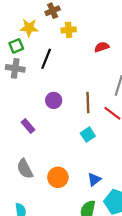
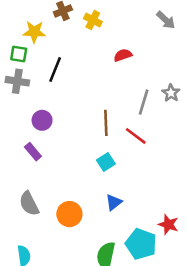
yellow cross: (69, 30) -> (93, 20), moved, turned 32
green square: (16, 46) -> (19, 54), turned 32
purple circle: (54, 100) -> (42, 120), moved
blue triangle: (94, 179) -> (114, 202), moved

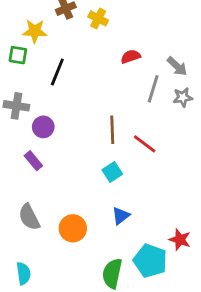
gray arrow: (166, 20) -> (177, 66), moved
gray cross: (17, 81) -> (16, 106), moved
gray star: (171, 93) -> (183, 97), turned 30
gray line: (144, 102) -> (153, 89), moved

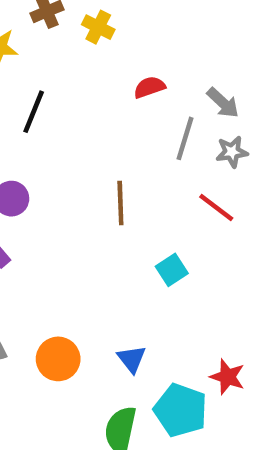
red line: (145, 144) -> (216, 207), moved
cyan square: (112, 172) -> (172, 270), moved
blue triangle: (121, 216) -> (132, 359), moved, turned -30

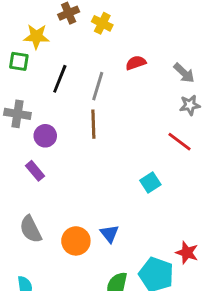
gray line: (185, 138) -> (98, 86), moved
brown line: (120, 203) -> (93, 124), moved
blue triangle: (132, 359) -> (109, 234), moved

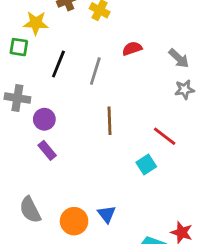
brown line: (93, 124) -> (109, 121), moved
red line: (180, 142) -> (165, 136), moved
purple rectangle: (35, 171) -> (47, 150), moved

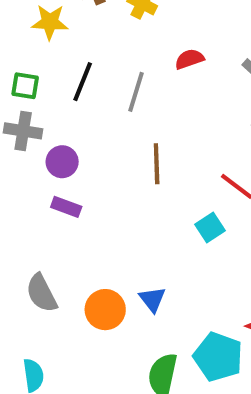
green square: (19, 47) -> (25, 86), moved
purple rectangle: (47, 150) -> (66, 207), turned -30

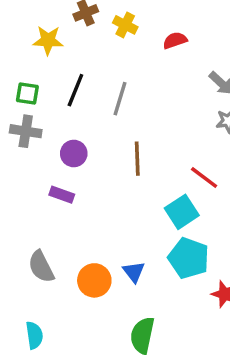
red semicircle: (189, 59) -> (175, 40), moved
purple circle: (62, 162) -> (74, 154), moved
cyan square: (210, 227) -> (182, 212), size x1.4
cyan pentagon: (218, 357) -> (189, 258), moved

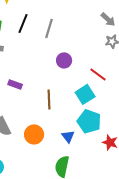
purple circle: (74, 154) -> (64, 60), moved
brown line: (137, 159) -> (49, 99), moved
blue triangle: (134, 272) -> (68, 136), moved

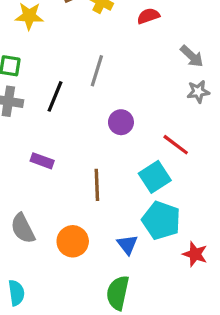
black line: (23, 23) -> (55, 96), moved

